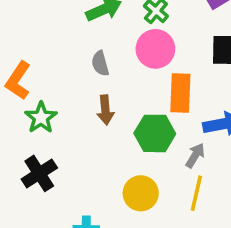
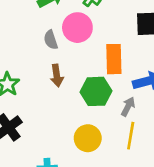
pink circle: (155, 49) -> (77, 28), moved

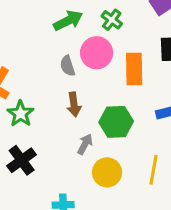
orange rectangle: (114, 59) -> (134, 69), moved
gray arrow: (128, 107) -> (85, 144), moved

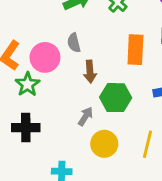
pink circle: (97, 53) -> (45, 57), moved
brown arrow: (74, 104) -> (90, 72), moved
black cross: (22, 160) -> (26, 128), turned 32

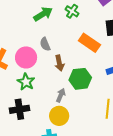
orange rectangle: (135, 50) -> (89, 43), turned -50
green star: (28, 84) -> (26, 82), moved
yellow circle: (104, 144) -> (59, 116), moved

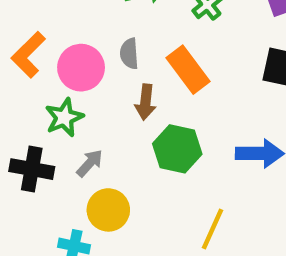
orange rectangle: (89, 43) -> (188, 70), moved
gray arrow: (61, 95) -> (90, 163), moved

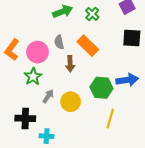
green hexagon: (177, 149) -> (101, 88), moved
black cross: (32, 169) -> (25, 118), moved
yellow circle: (108, 210) -> (71, 102), moved

